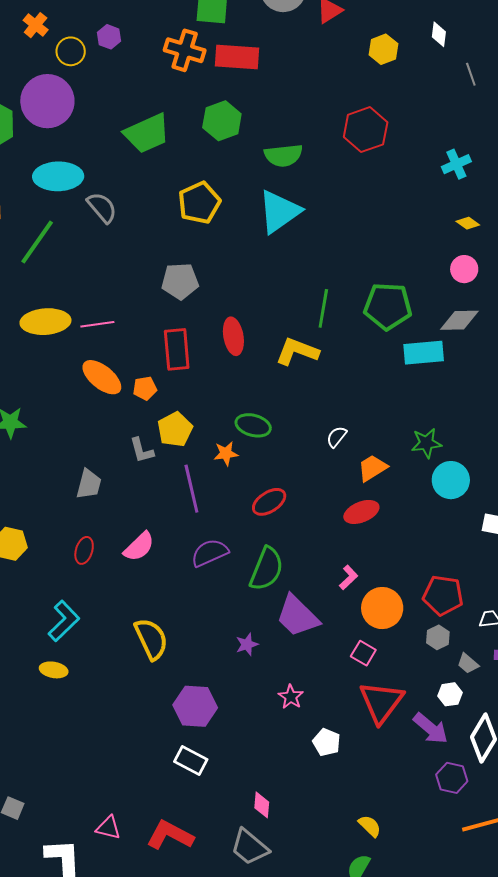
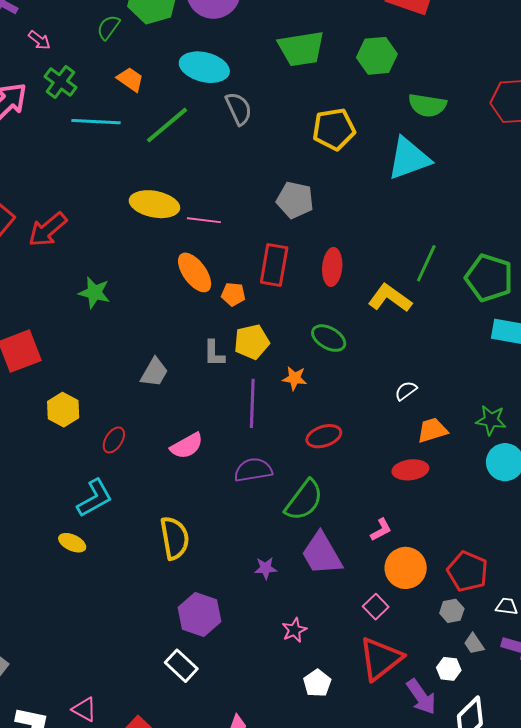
green ellipse: (253, 425) -> (329, 338), moved
red ellipse: (84, 550) -> (114, 440), moved

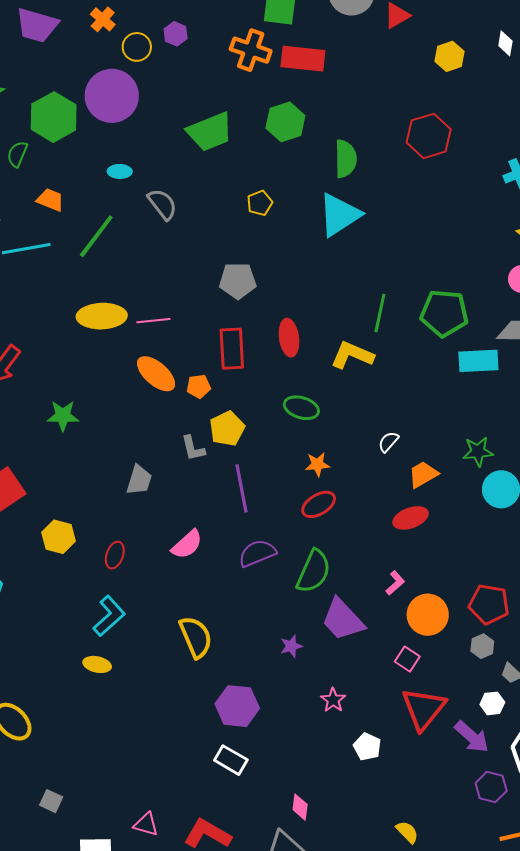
cyan ellipse: (204, 67) -> (120, 171), size x0.5
green semicircle: (427, 105) -> (346, 159), turned -87
yellow pentagon: (334, 129) -> (260, 203), size x0.6
orange star: (295, 378) -> (317, 464), moved

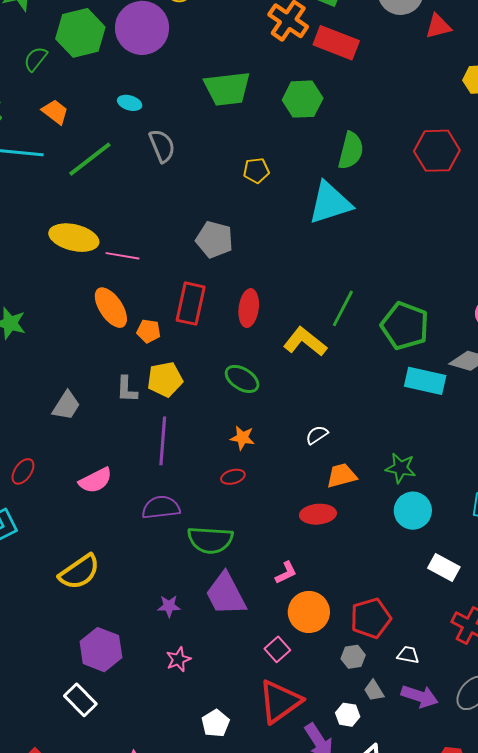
red ellipse: (319, 504) -> (233, 477), size x0.7
green semicircle: (314, 571) -> (210, 540), turned 54
red pentagon: (489, 604) -> (371, 618), turned 30
yellow semicircle: (196, 637) -> (79, 572), turned 63
pink star: (333, 700) -> (178, 659), moved

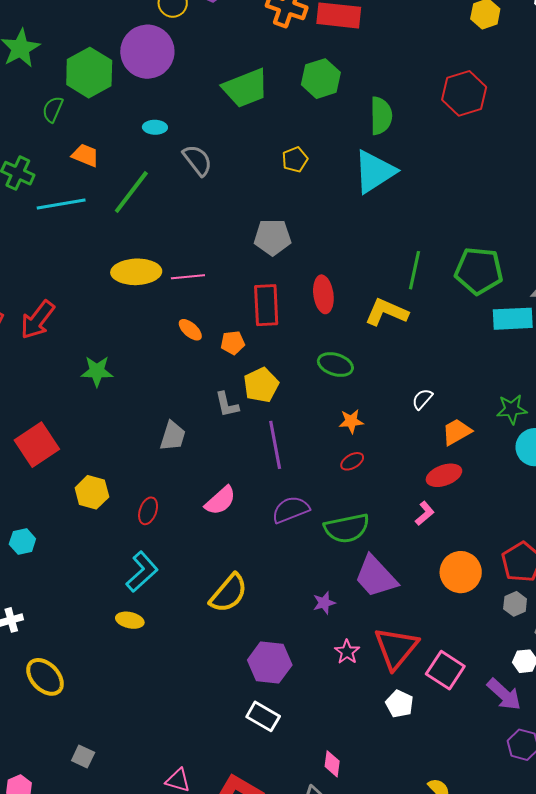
orange ellipse: (111, 308) -> (190, 330), size x0.6
pink L-shape: (286, 573) -> (425, 513), moved
pink square: (277, 649) -> (445, 670), moved, size x1.5
red triangle: (280, 701) -> (396, 648), moved

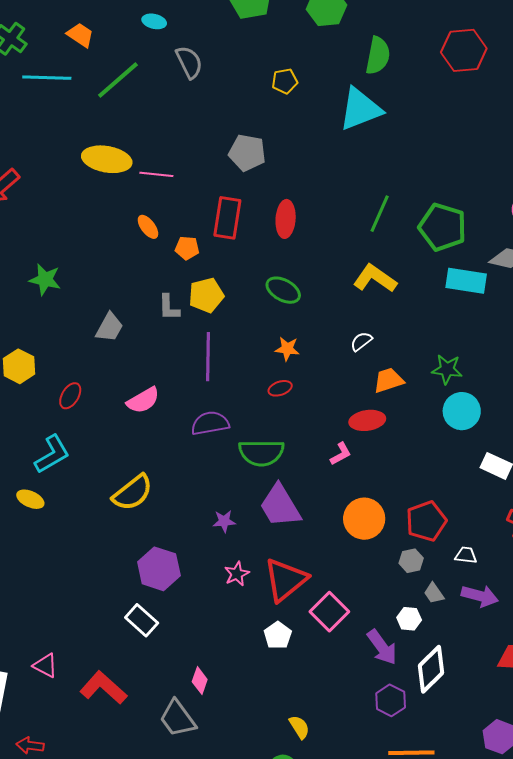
yellow L-shape: (386, 312) -> (375, 278), moved
green star: (97, 371) -> (45, 280), moved

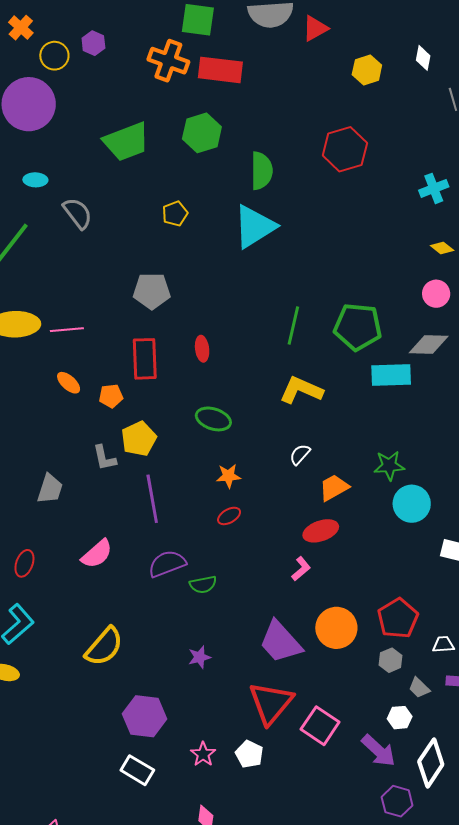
red ellipse: (286, 219) -> (202, 349), size x0.7
green semicircle: (261, 453) -> (203, 585), moved, size x0.6
purple trapezoid: (280, 506) -> (280, 642), moved
pink star: (237, 574) -> (203, 754), moved
white pentagon: (278, 635) -> (249, 754), moved

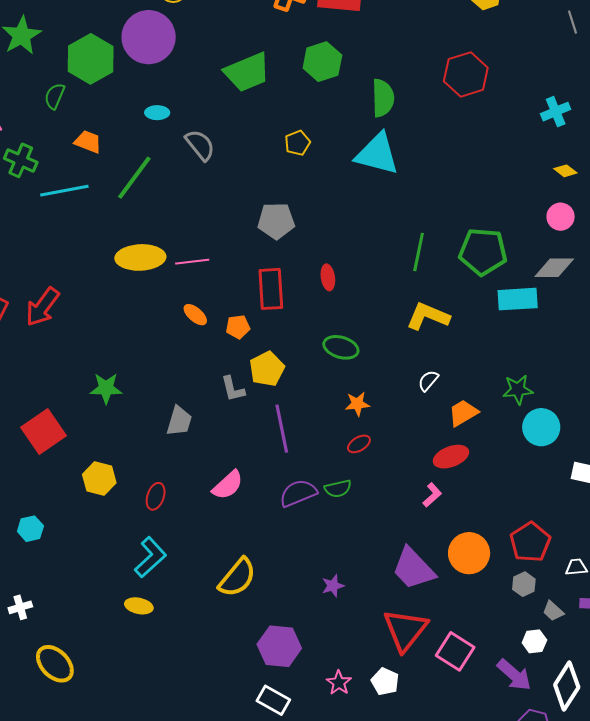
cyan triangle: (254, 227) -> (377, 154), turned 48
green semicircle: (203, 585) -> (338, 489), moved

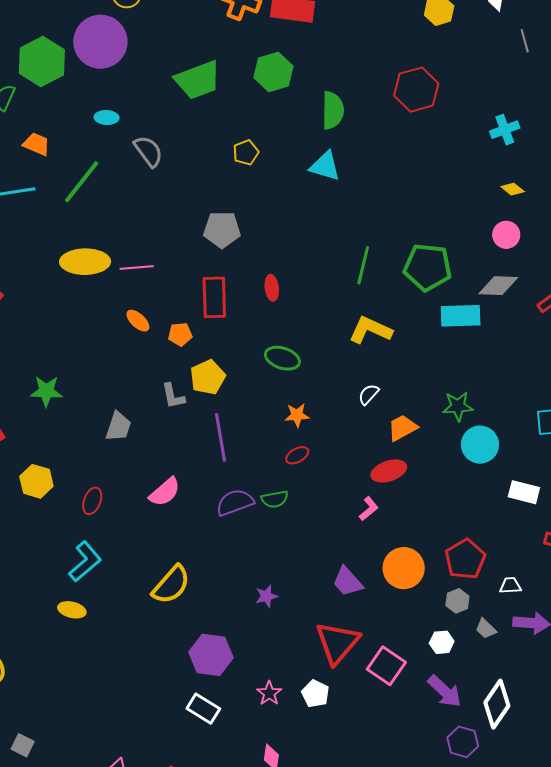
cyan triangle: (377, 154) -> (325, 166), size x0.7
purple trapezoid: (413, 569) -> (348, 582), size x0.7
white hexagon: (534, 641) -> (442, 642), moved

